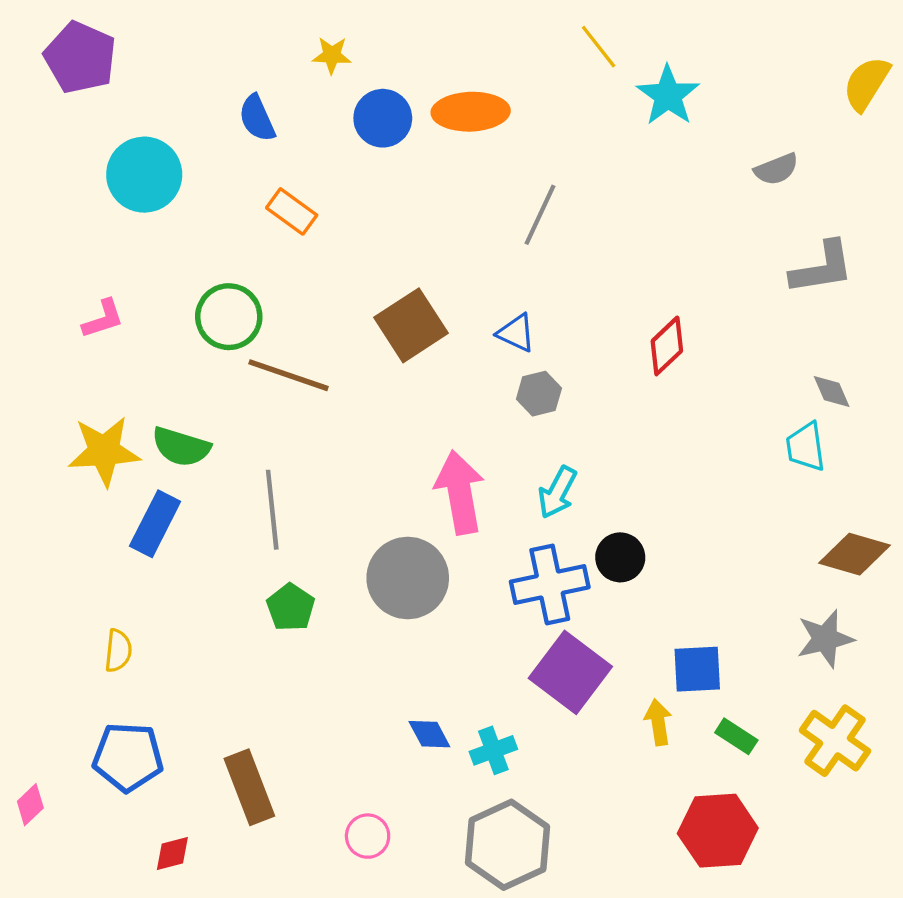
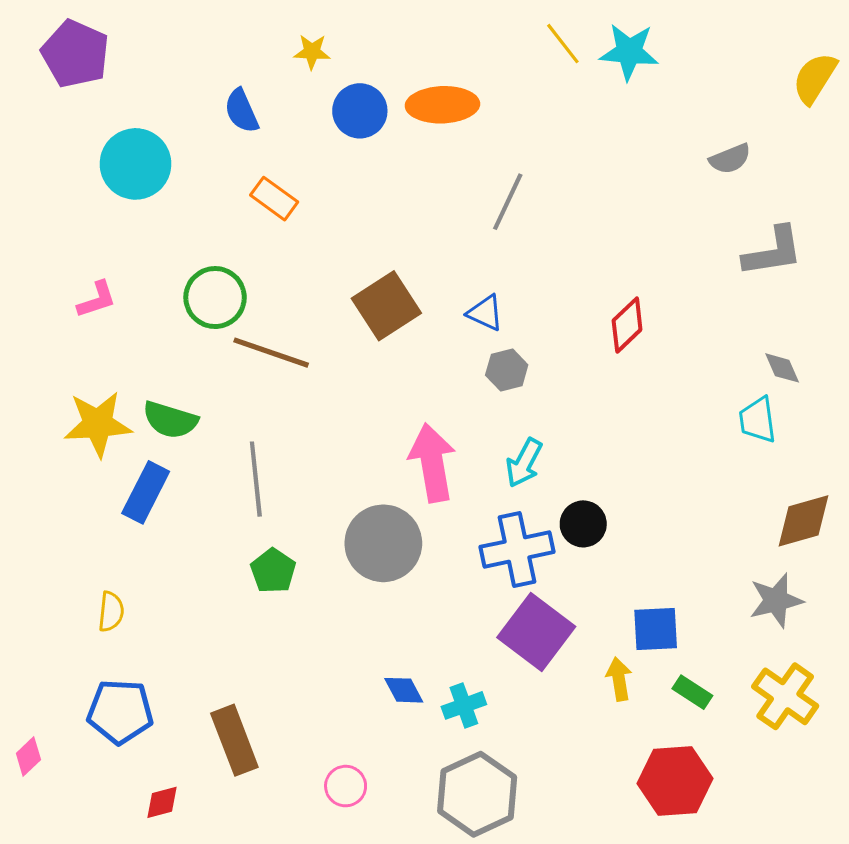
cyan star: (668, 95) -> (629, 52), moved, turned -30
brown diamond: (854, 554) -> (804, 521), turned -32

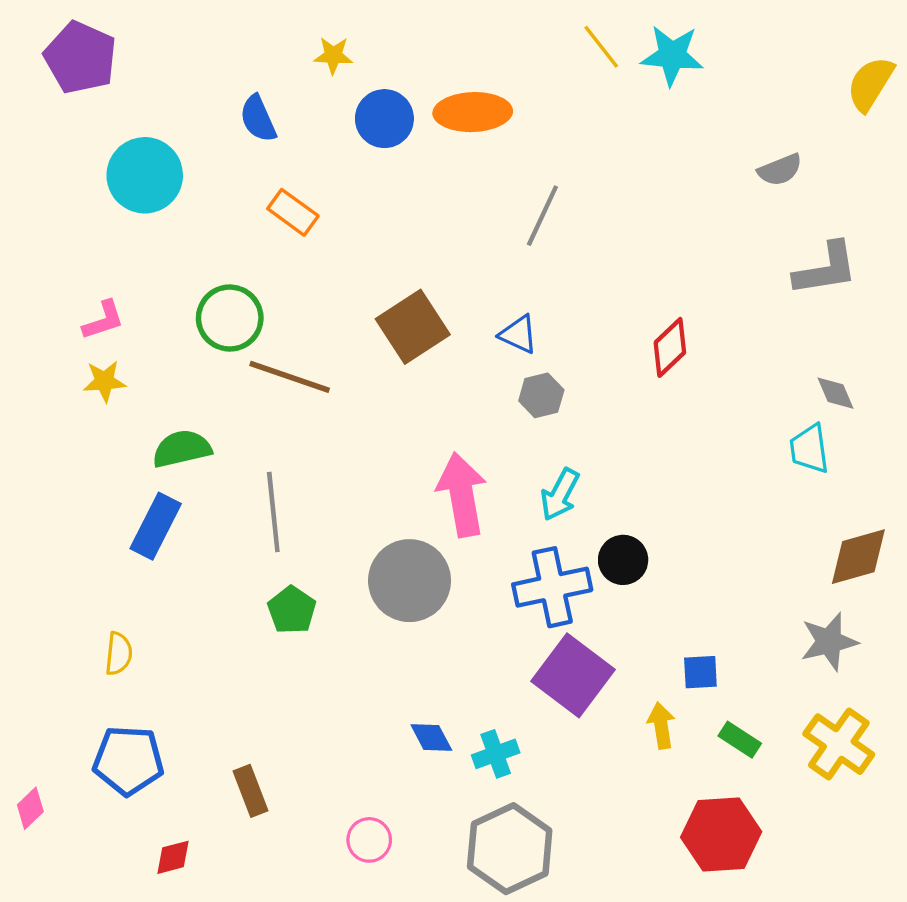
green semicircle: (170, 420) -> (182, 449), turned 150
yellow star: (98, 424) -> (104, 381), moved, size x0.6
blue square: (656, 629) -> (700, 672), size x0.7
brown rectangle: (234, 740) -> (250, 791), size x0.7

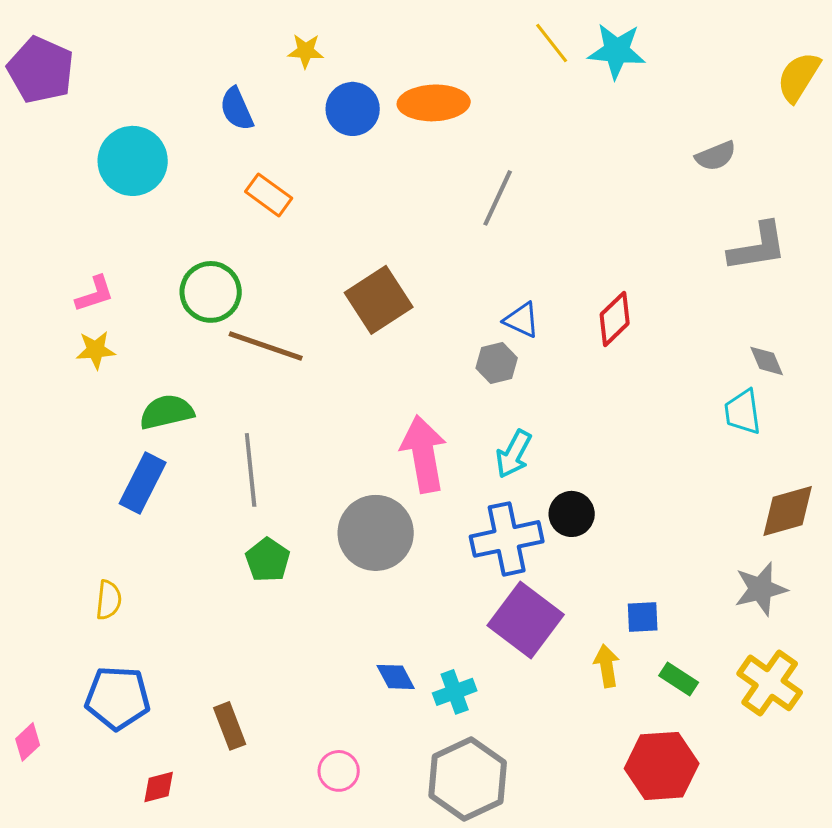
purple pentagon: (80, 58) -> (41, 70), moved
blue triangle: (518, 334) -> (522, 320), moved

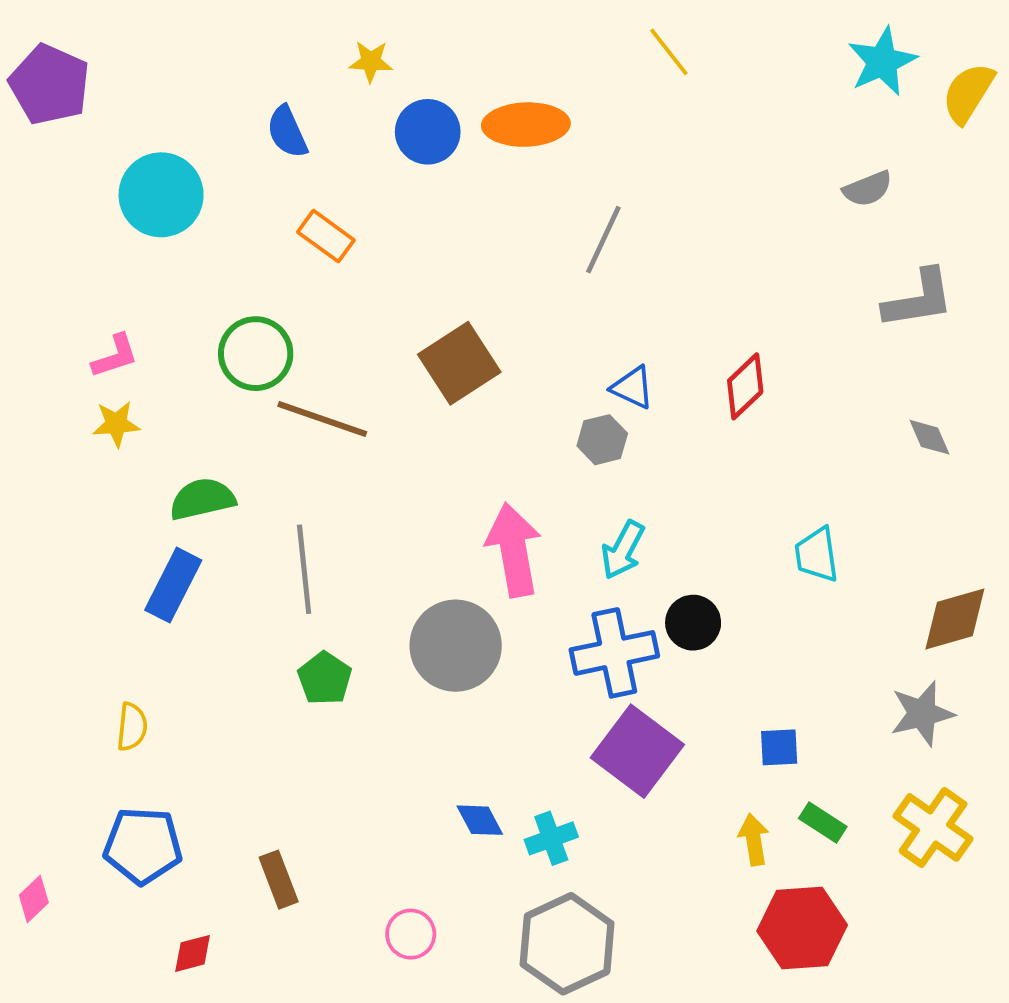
cyan star: (617, 51) -> (882, 62), moved, turned -30
cyan trapezoid: (743, 412) -> (817, 555), moved
yellow arrow: (607, 666) -> (754, 840), moved

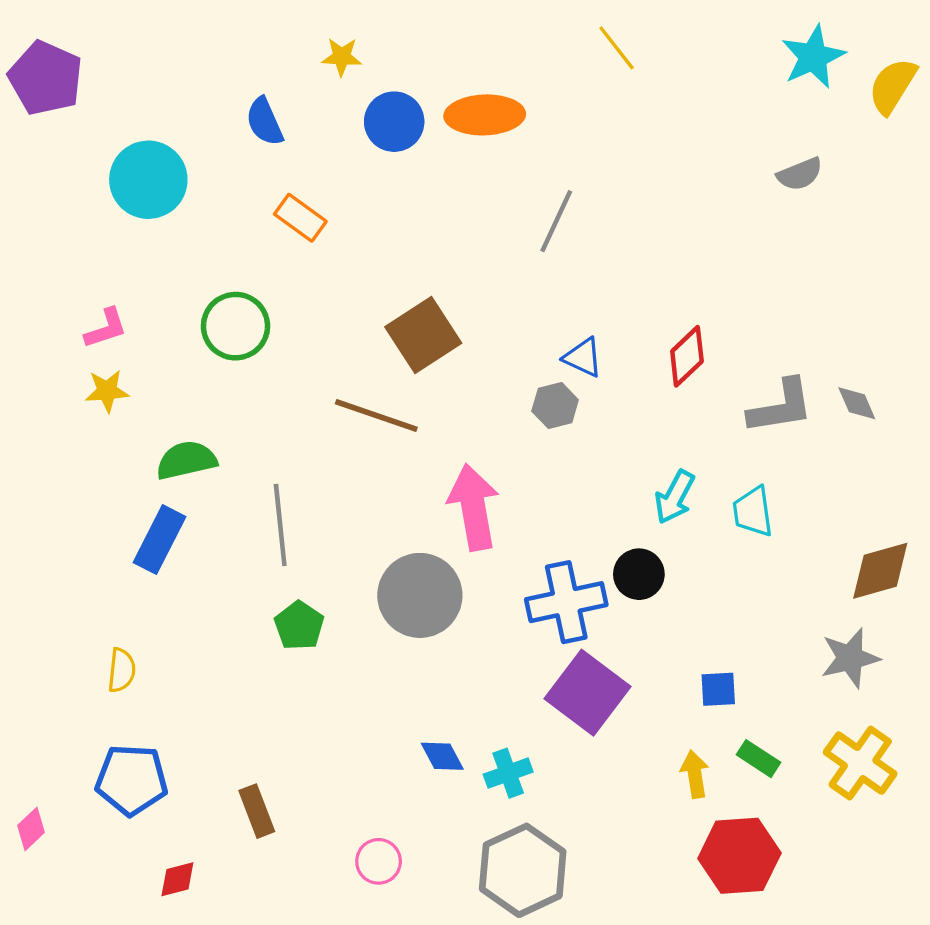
gray L-shape: (919, 299) -> (781, 407), moved
brown line: (322, 419) -> (376, 416), moved
cyan arrow: (623, 550) -> (675, 497), moved

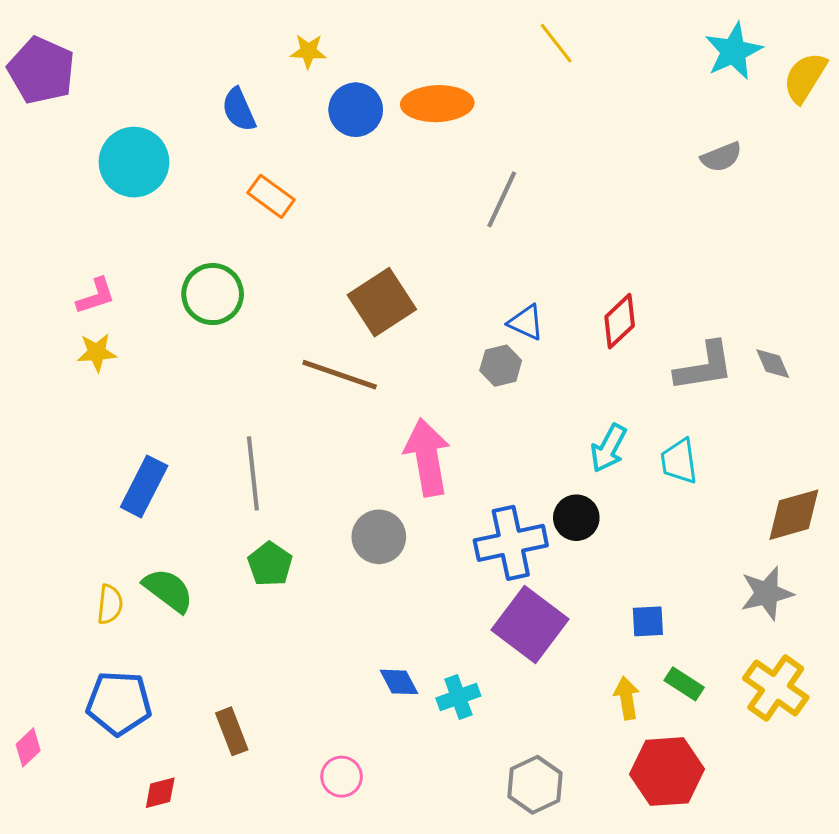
green semicircle: (186, 460) -> (168, 590), moved, turned 50
gray circle: (420, 595) -> (379, 537), size x0.7
gray hexagon: (523, 870) -> (535, 785), moved, size x0.7

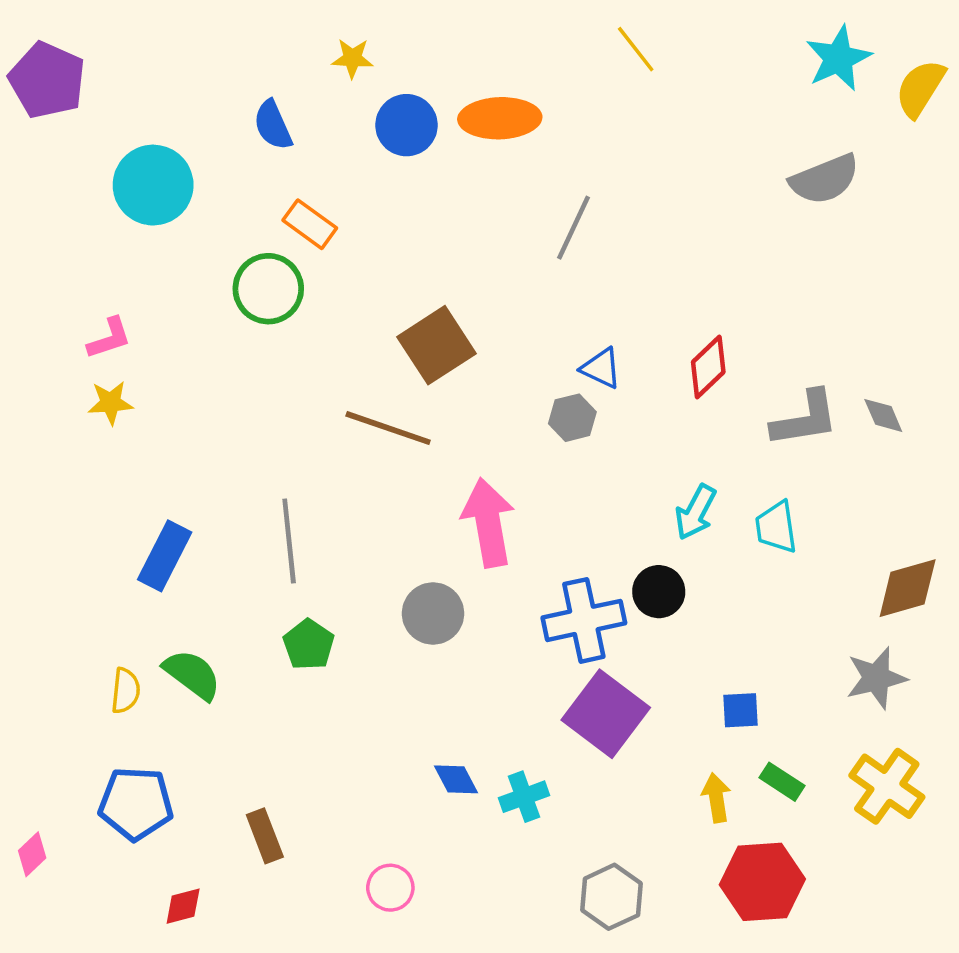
gray semicircle: (721, 157) -> (825, 179), size x1.5
green circle: (213, 294) -> (268, 289), moved

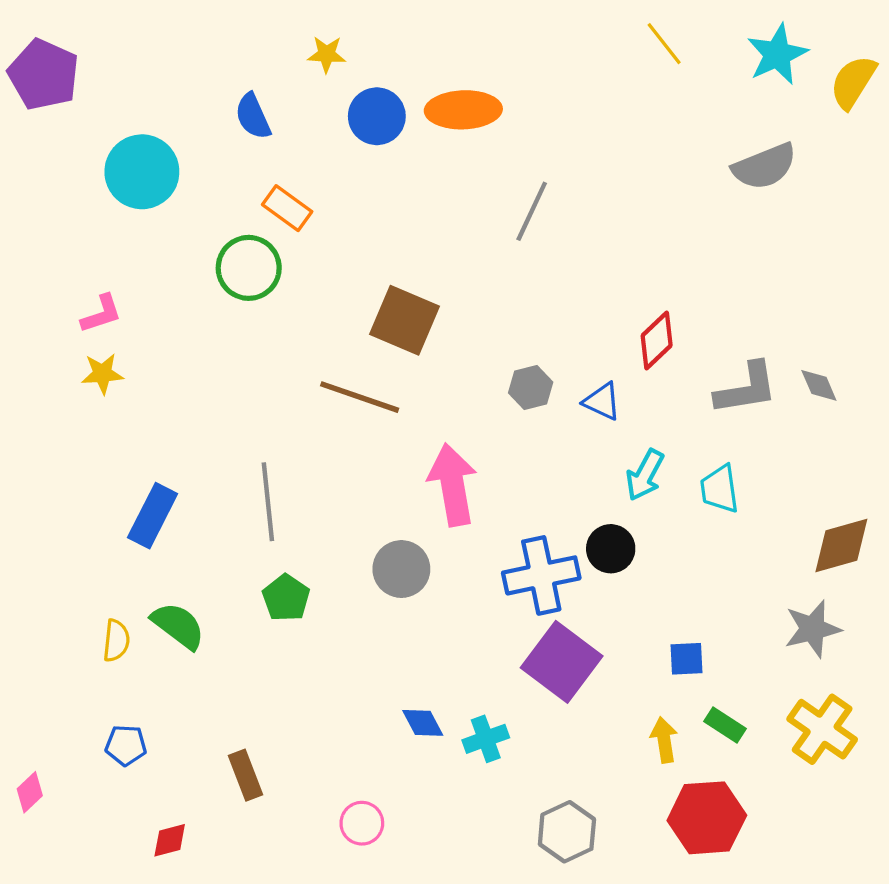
yellow line: (636, 49) -> (664, 44), moved
brown square: (436, 345) -> (405, 320), turned -34
blue triangle: (601, 368) -> (602, 401), moved
blue pentagon: (136, 804) -> (126, 745), size x0.6

